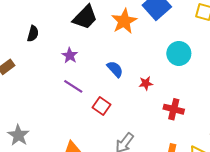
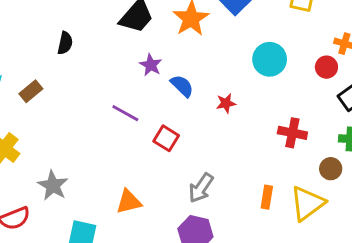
purple star: (70, 55) -> (151, 65), moved
red cross: (174, 109) -> (292, 133), moved

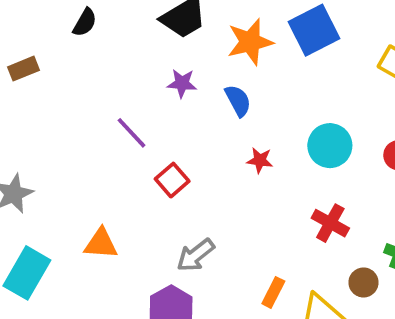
cyan circle: (270, 59) -> (330, 146), moved
purple star: (151, 65) -> (182, 83), turned 30
blue semicircle: (182, 86) -> (238, 101), moved

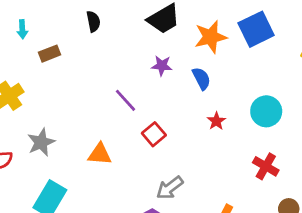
black semicircle: (85, 22) -> (93, 21), turned -42
red star: (260, 160) -> (216, 121), turned 30
orange triangle: (101, 244) -> (100, 154), moved

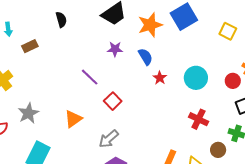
red star: (216, 121) -> (160, 78), moved
orange triangle: (100, 154) -> (73, 119), turned -36
gray arrow: (170, 188) -> (109, 139), moved

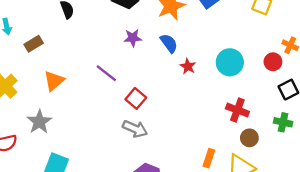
orange triangle: (73, 119) -> (54, 81), moved
gray arrow: (109, 139) -> (135, 129), moved, turned -110
brown circle: (218, 150) -> (249, 138), moved

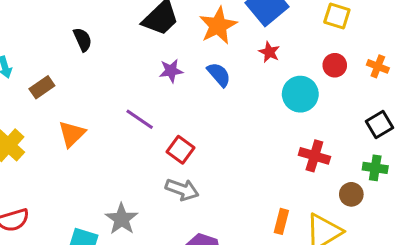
red circle: (273, 62) -> (335, 65), moved
red star: (188, 66) -> (269, 52), moved
gray star: (39, 122) -> (122, 219), moved
brown circle: (249, 138) -> (351, 194), moved

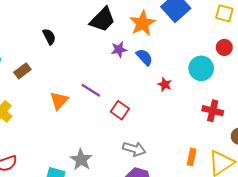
red star: (269, 52) -> (165, 84), moved
purple star: (171, 71) -> (119, 50), moved
orange triangle: (72, 134) -> (59, 100), moved
gray arrow: (182, 190) -> (134, 149), moved

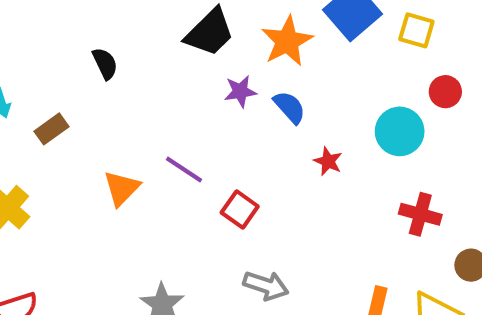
yellow square: (224, 13) -> (416, 30), moved

